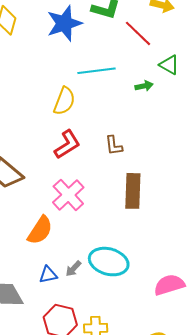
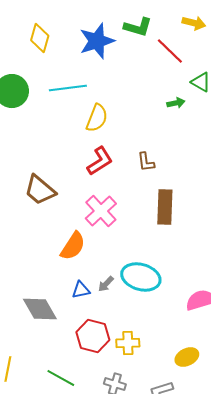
cyan line: (97, 71) -> (68, 88), moved

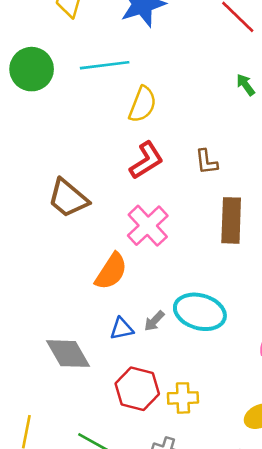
green arrow: (176, 103) -> (246, 85), turned -114

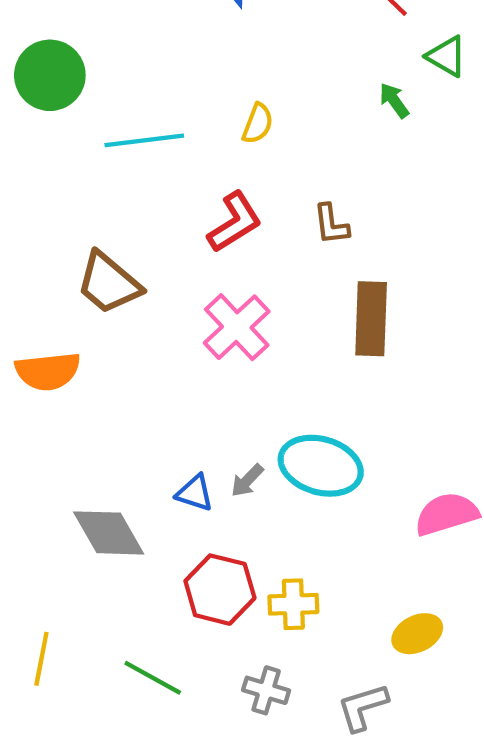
cyan line: (105, 65) -> (144, 140), moved
yellow semicircle: (142, 104) -> (258, 124), moved, size x0.7
orange semicircle: (111, 271) -> (48, 371), moved, turned 51
blue triangle: (122, 329) -> (195, 493), turned 30

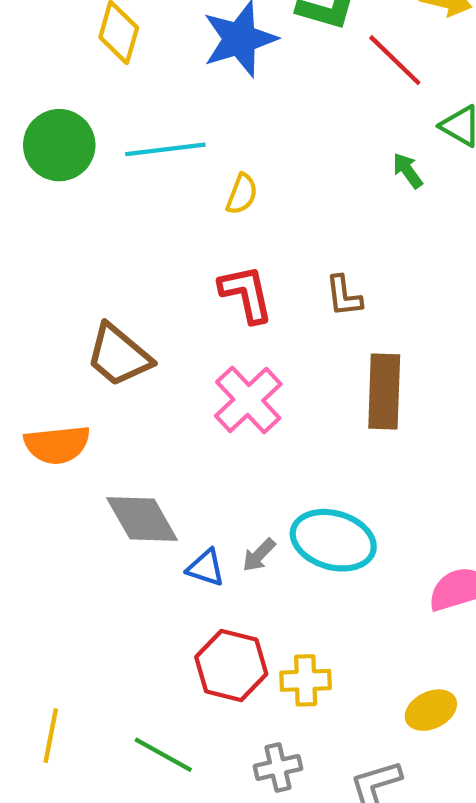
yellow semicircle: (258, 124) -> (242, 194), moved
cyan line: (144, 140) -> (165, 149), moved
red L-shape: (235, 222) -> (246, 294), turned -70
gray diamond: (109, 533) -> (142, 519), moved
gray cross: (266, 690) -> (278, 767), turned -30

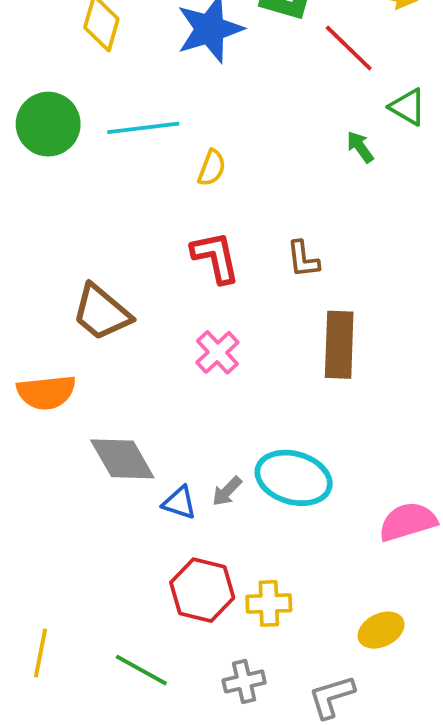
pink cross: (248, 400) -> (217, 352), size x0.7

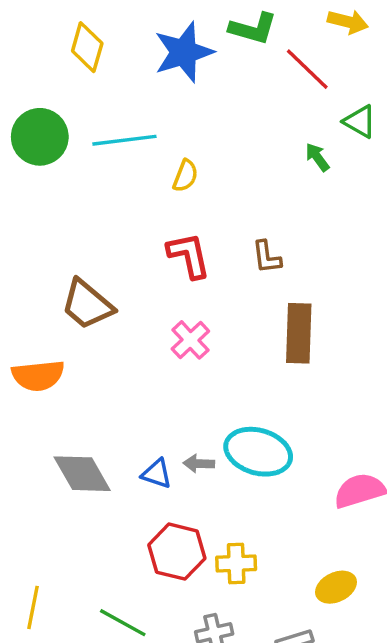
gray diamond: (122, 459) -> (82, 474), moved
gray arrow: (227, 491) -> (199, 464), turned 48

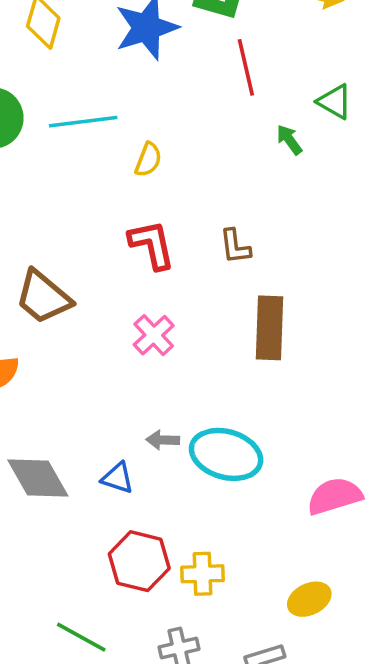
red line: (307, 69) -> (246, 67), moved, turned 33
gray arrow: (199, 464) -> (163, 440), moved

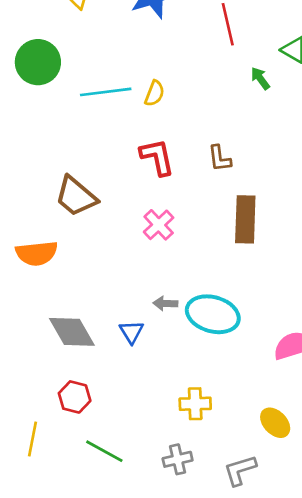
cyan line: (83, 122) -> (106, 92), moved
blue triangle: (118, 478) -> (131, 332), turned 40
red hexagon: (139, 561) -> (75, 397), moved, size x0.7
yellow ellipse: (309, 599) -> (275, 423), turned 72

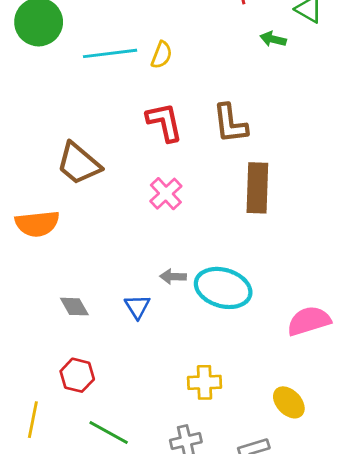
green arrow: (260, 78) -> (273, 39), turned -40
brown L-shape: (220, 158) -> (230, 124), size x1.4
gray diamond: (72, 332) -> (74, 307), size x0.6

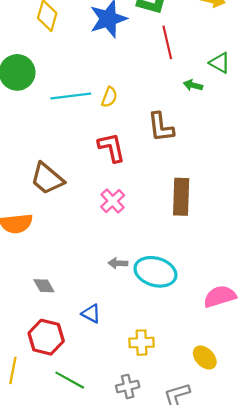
brown L-shape: (230, 124) -> (161, 127), moved
blue triangle: (137, 307) -> (91, 314), moved, turned -30
red hexagon: (77, 375) -> (46, 337), size x1.4

